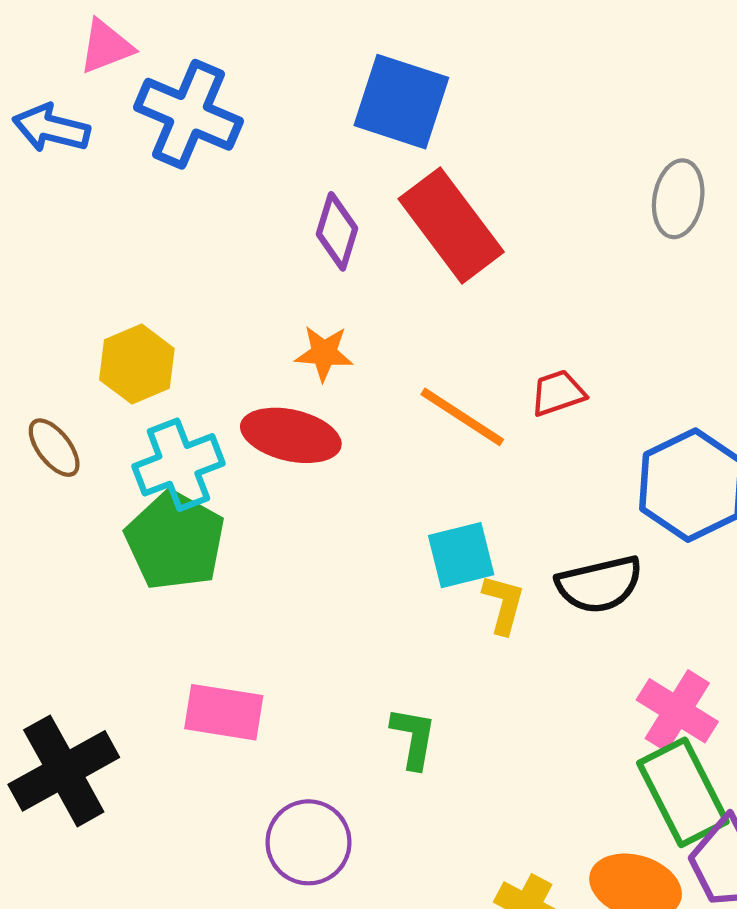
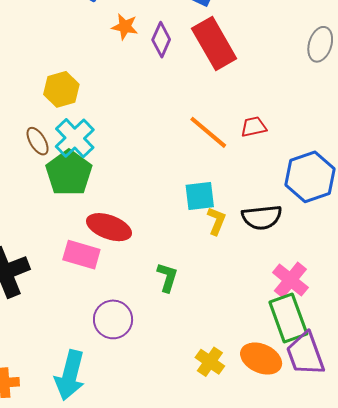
orange star: (324, 353) -> (125, 27), moved
red ellipse: (291, 435) -> (109, 227), moved
brown ellipse: (54, 448) -> (38, 141), moved
cyan cross: (178, 465) -> (75, 138), turned -30

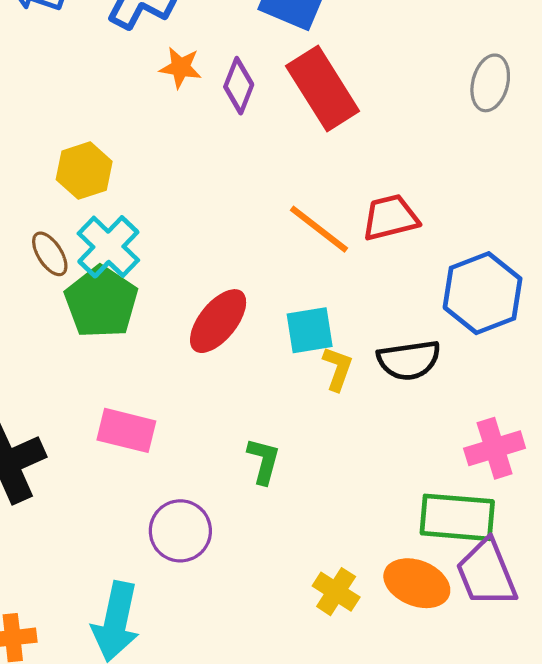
red trapezoid: (254, 127) -> (390, 218), size x1.4
red ellipse: (109, 227) -> (218, 321), moved, turned -69
pink cross: (290, 280) -> (495, 448), moved, turned 36
green rectangle: (288, 318) -> (457, 517), turned -63

